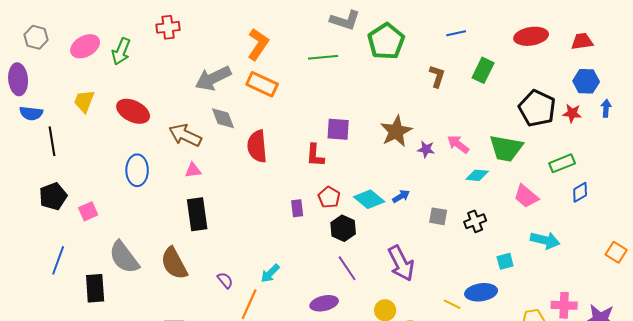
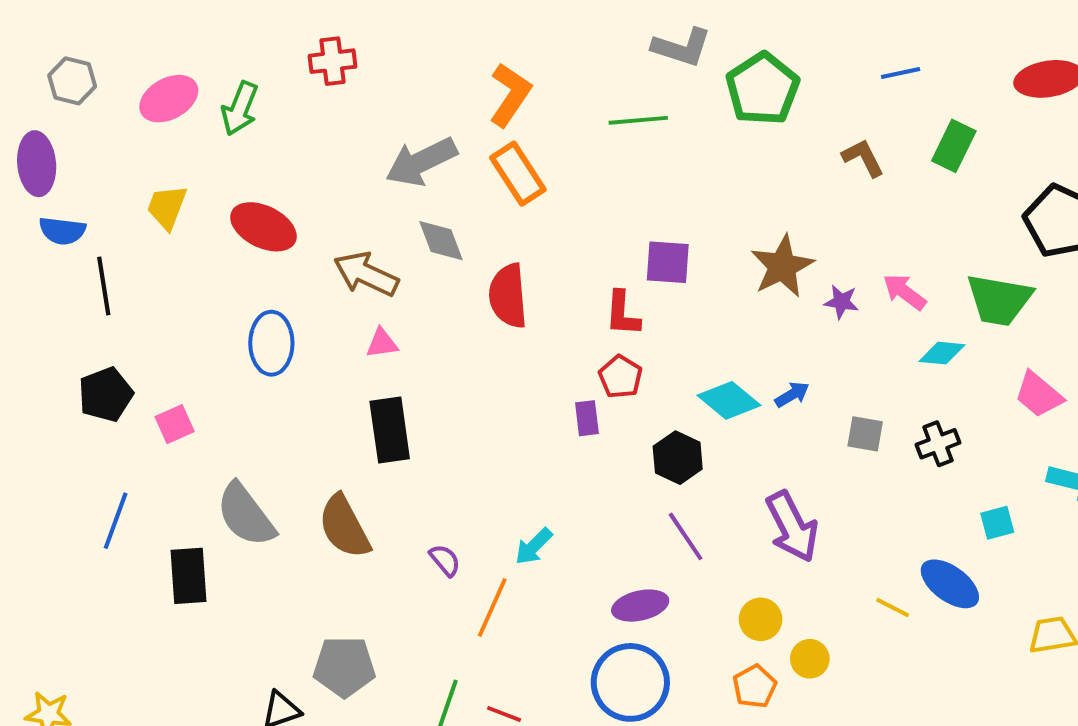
brown L-shape: (437, 76) -> (863, 158), turned -45
orange rectangle: (262, 84) -> (518, 174), turned 32
red pentagon: (329, 197) -> (620, 377), moved
blue ellipse: (481, 292) -> (950, 584), turned 44

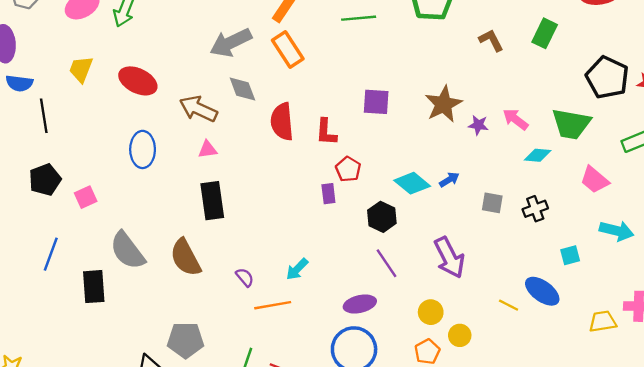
red L-shape: (622, 314) -> (326, 132), moved
orange line: (492, 607) -> (273, 305), turned 56

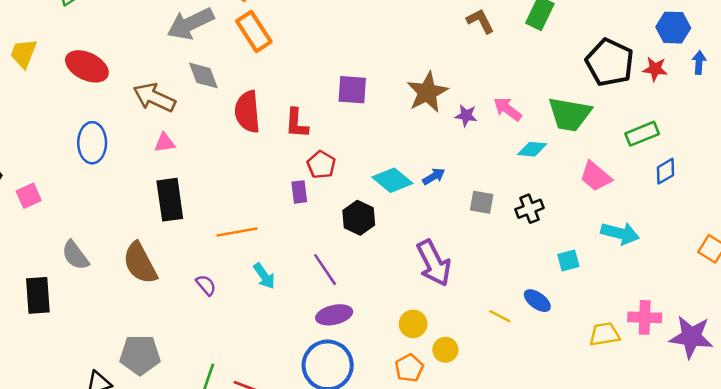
gray semicircle: (127, 251) -> (75, 255), size x0.7
purple line: (387, 263) -> (325, 270), moved
cyan arrow: (297, 269) -> (264, 276), turned -80
blue ellipse: (542, 291) -> (537, 301), size x0.7
orange line: (273, 305) -> (237, 232), moved

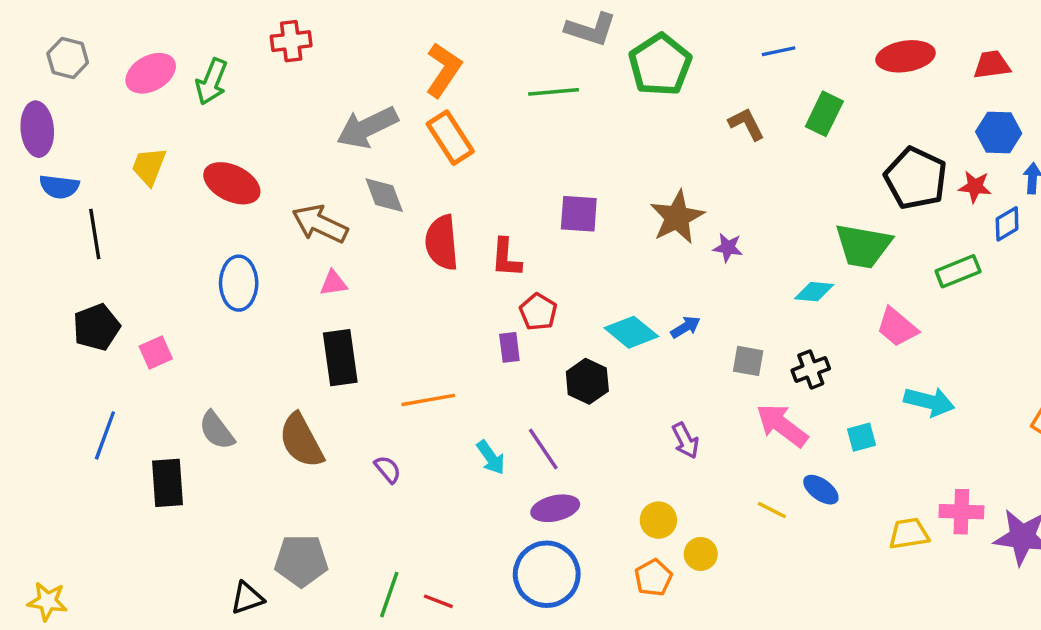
pink arrow: (508, 109) -> (782, 425), moved, size x1.4
blue diamond: (665, 171) -> (1007, 224), moved
purple arrow: (434, 263) -> (685, 441), size x0.6
cyan arrow: (264, 276) -> (491, 457), moved

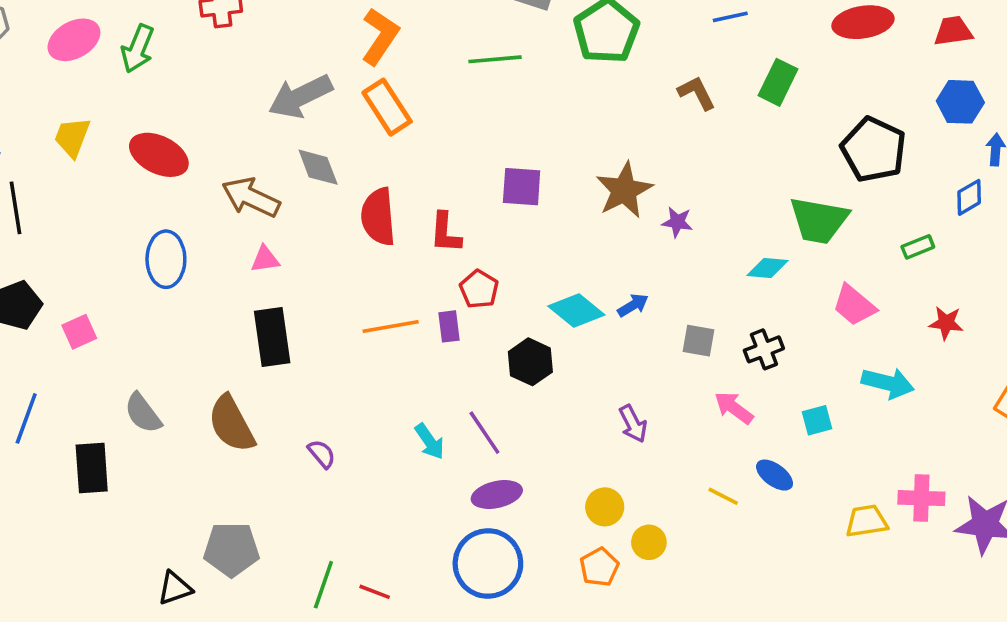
red star: (975, 187) -> (946, 323), moved
green rectangle: (958, 271) -> (918, 247), size x0.7
orange line: (428, 400) -> (391, 326), moved
pink arrow: (782, 425) -> (734, 408), size x0.7

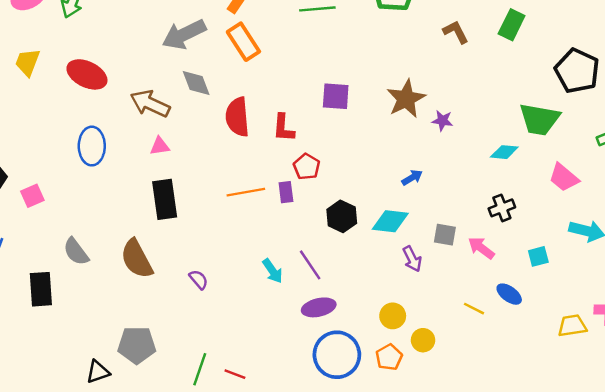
cyan diamond: (576, 311) -> (390, 221), moved, turned -33
gray square: (698, 341) -> (445, 235), moved
blue circle: (488, 564) -> (337, 355), moved

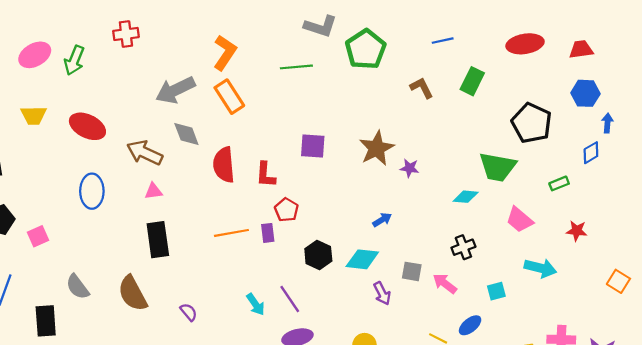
yellow trapezoid: (27, 62) -> (34, 115), turned -112
blue ellipse: (509, 294) -> (470, 325), turned -75

